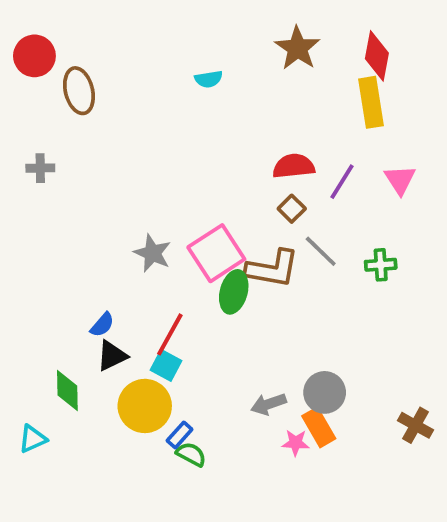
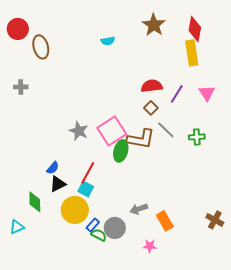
gray circle: (325, 392) -> (115, 228), moved
pink star: (296, 443) -> (150, 246), moved

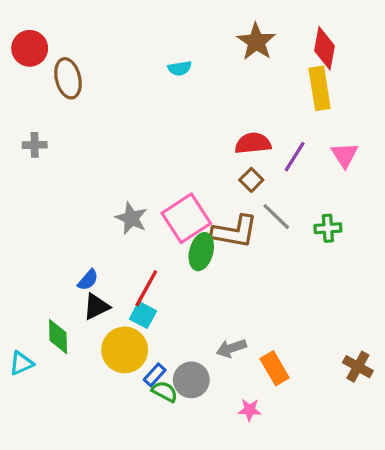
cyan triangle: (17, 227) -> (21, 363), moved

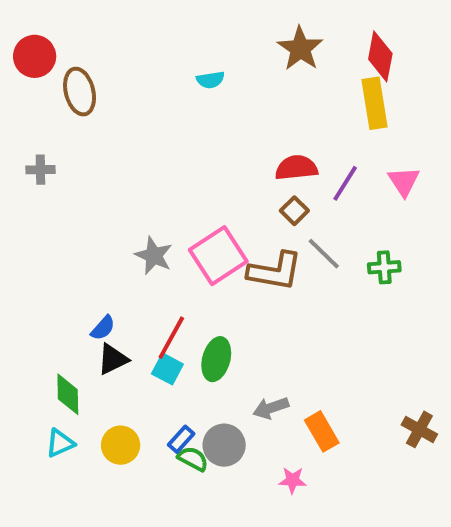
green ellipse: (201, 252) -> (216, 359), moved
yellow circle: (125, 350) -> (121, 445), moved, size x0.7
cyan triangle: (21, 363) -> (60, 443), moved

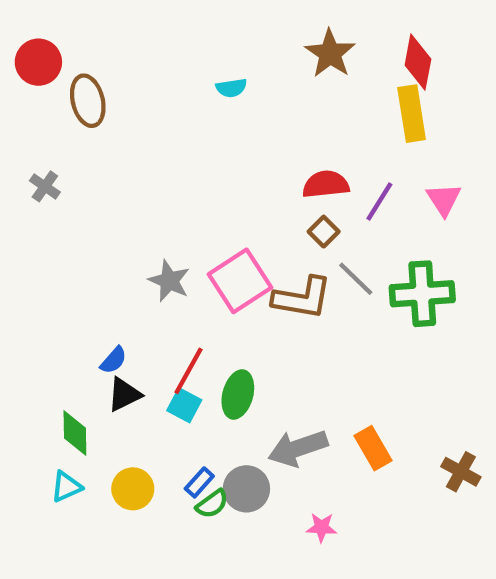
gray cross: (40, 170) -> (45, 186), turned 36
green cross: (384, 267) -> (422, 294), size x1.8
gray arrow: (271, 408) -> (298, 448), size x1.5
orange rectangle: (322, 431) -> (373, 448), moved
green semicircle: (193, 459) -> (212, 504), turned 116

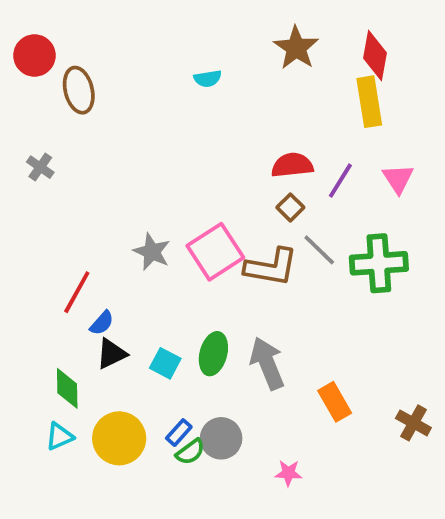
red line: (189, 371) -> (77, 292), moved
gray arrow: (298, 448) -> (267, 363), moved, turned 87
yellow circle: (133, 489) -> (119, 438), size x1.4

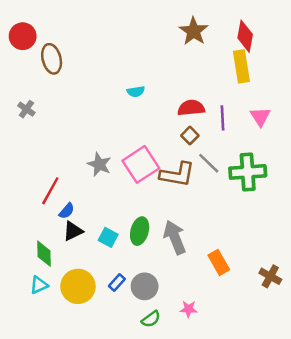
cyan semicircle: (208, 79) -> (136, 92), moved
purple line: (340, 181) -> (223, 118), turned -35
green semicircle: (190, 452) -> (151, 319), moved

